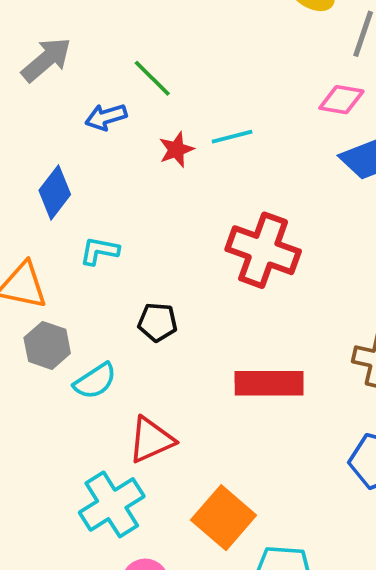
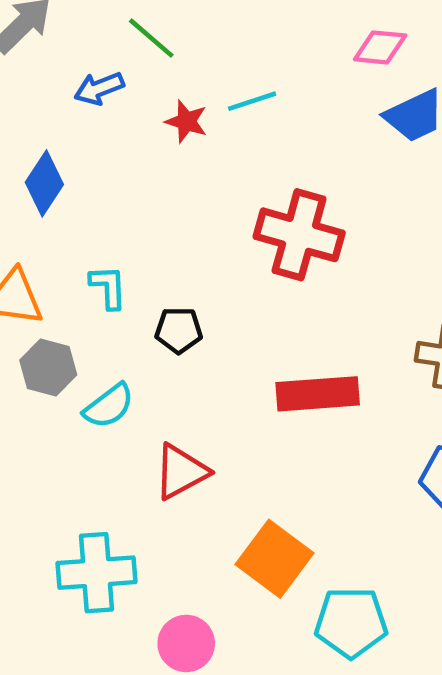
red star: (176, 150) -> (186, 121), turned -30
cyan L-shape: (99, 251) -> (108, 287), moved, turned 81
cyan cross: (112, 504) -> (96, 573), moved, turned 32

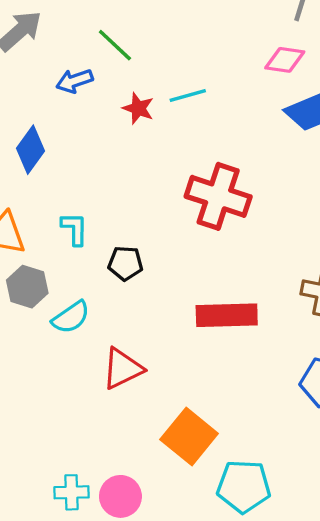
cyan cross: (96, 573) -> (71, 492), moved, size x0.6

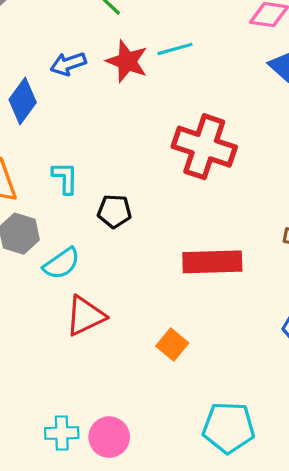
blue arrow: (74, 81) -> (68, 64), moved
red star: (138, 108) -> (127, 61), size x1.4
red triangle: (122, 369) -> (85, 316), moved
orange square: (189, 437) -> (172, 344), moved, size x0.6

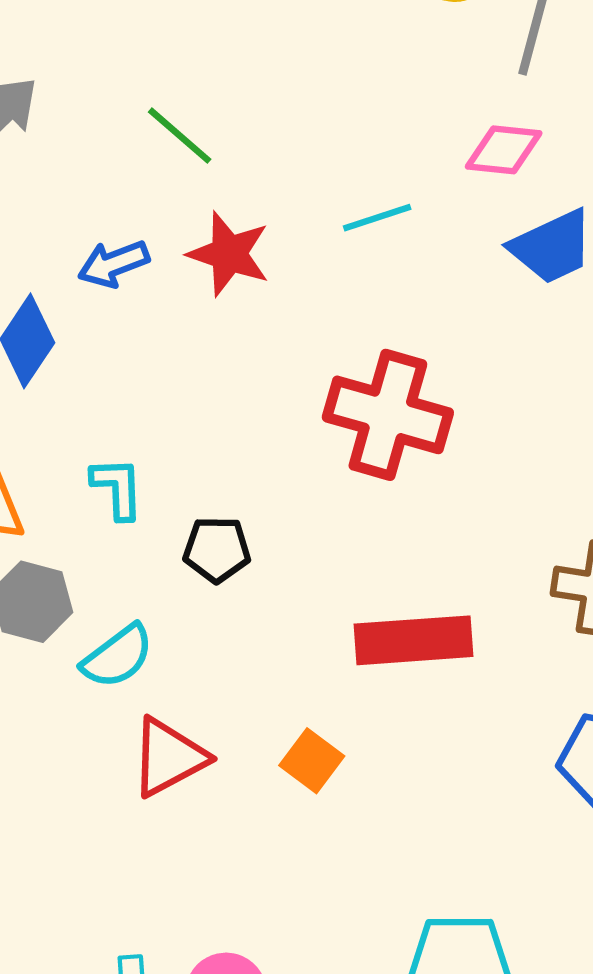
cyan line: (175, 49) -> (377, 218), moved
orange square: (172, 344) -> (312, 761), moved

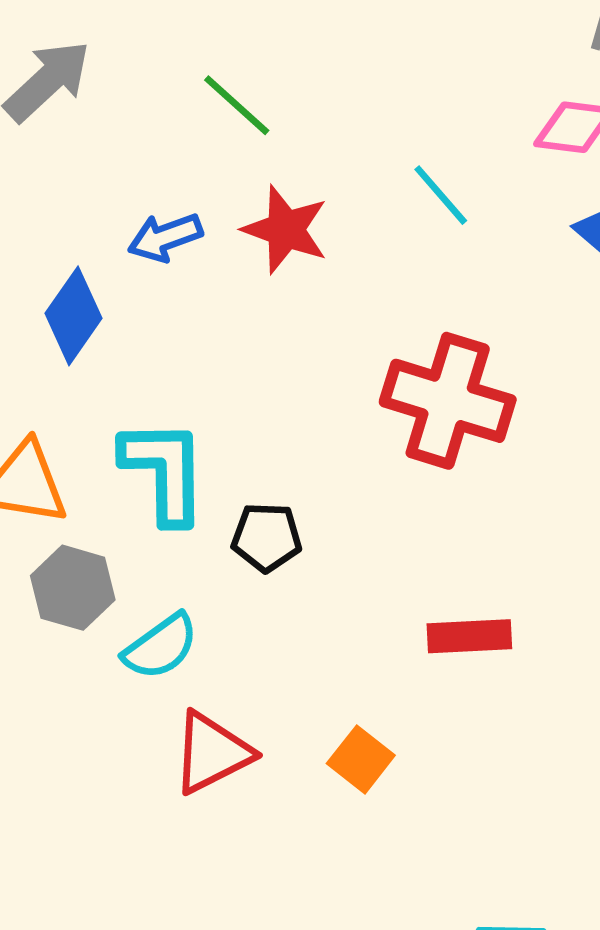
cyan line: (377, 218) -> (441, 195), turned 66
cyan L-shape: (117, 488) -> (164, 471), size x1.6
red rectangle: (413, 640) -> (469, 636), size x0.7

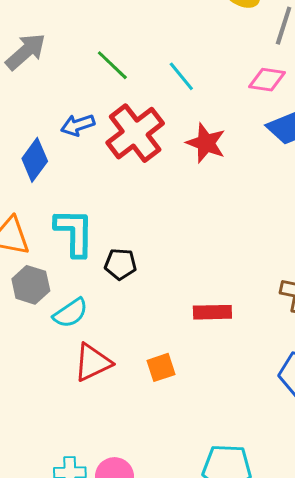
cyan line: (441, 195) -> (181, 76), moved
red star: (285, 230) -> (206, 143), moved
red cross: (448, 401) -> (135, 133), moved, turned 34
orange square: (361, 759) -> (161, 367), turned 32

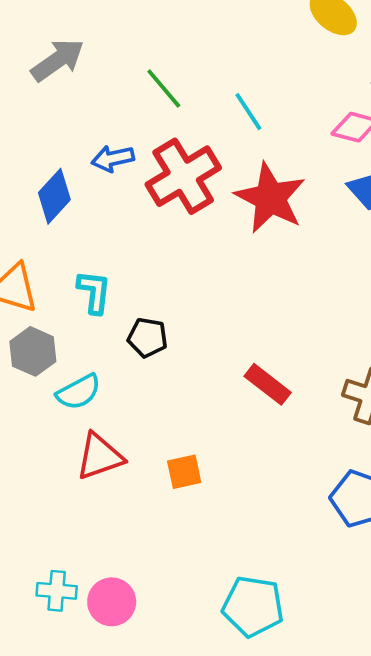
red star: (206, 143) -> (270, 198), size x1.4
cyan L-shape: (74, 232) -> (94, 292), size x0.7
red rectangle: (212, 312) -> (268, 384), moved, turned 33

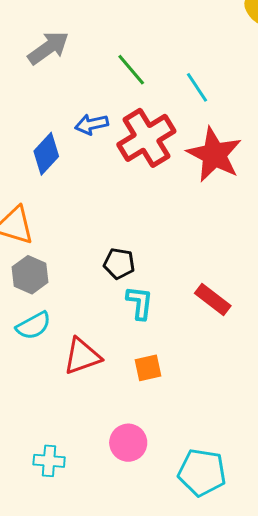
cyan L-shape: (94, 292) -> (140, 303), moved
cyan semicircle: (79, 392) -> (33, 326), moved
pink circle: (112, 602) -> (128, 443), moved

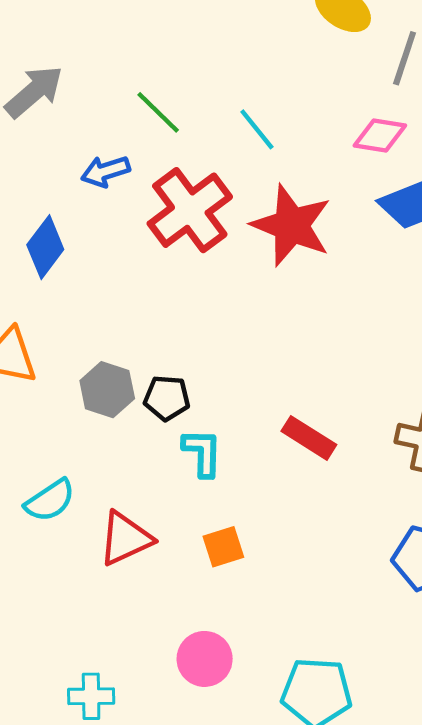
blue arrow: (92, 124) -> (105, 171), moved
gray hexagon: (30, 275) -> (107, 390), moved

